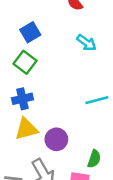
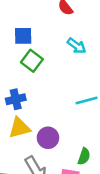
blue square: (30, 32) -> (23, 36), turned 30
green square: (25, 62) -> (32, 61), moved

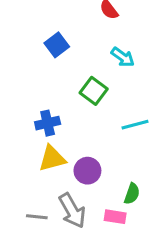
blue square: (23, 36) -> (57, 45), turned -36
green square: (32, 61) -> (94, 91), moved

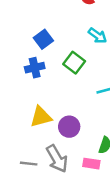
blue square: (57, 45) -> (43, 39), moved
blue cross: (48, 123) -> (35, 68), moved

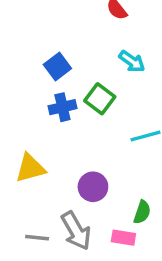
blue cross: (35, 68) -> (62, 107), moved
yellow triangle: (41, 117) -> (30, 168), moved

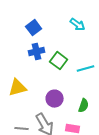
green square: (100, 99) -> (59, 61), moved
green semicircle: (142, 212) -> (84, 106), moved

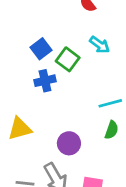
green square: (59, 61) -> (68, 59), moved
green semicircle: (84, 106) -> (112, 130), moved

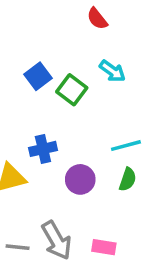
blue cross: (45, 81) -> (43, 149), moved
purple circle: (69, 143) -> (80, 179), moved

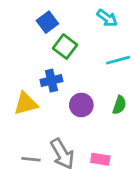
green square: (72, 90) -> (65, 47), moved
cyan line: (126, 146) -> (118, 60), moved

